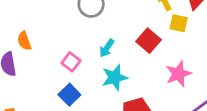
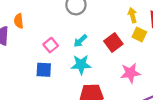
blue square: (69, 95) -> (44, 70), turned 35

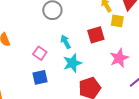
cyan arrow: (80, 41) -> (66, 42), turned 120
red square: (113, 42) -> (96, 35), turned 36

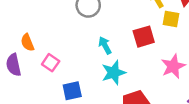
pink square: (40, 53) -> (51, 63), moved

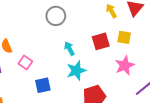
yellow square: (171, 19) -> (124, 37), moved

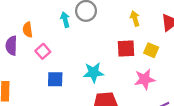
yellow arrow: (111, 11) -> (135, 19), moved
cyan arrow: (69, 49) -> (65, 20), moved

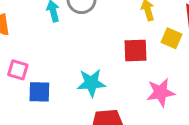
yellow square: (151, 50) -> (171, 38), moved
pink square: (43, 51) -> (18, 70), moved, turned -32

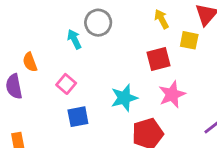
pink square: (18, 70) -> (66, 84), moved, turned 36
pink star: (161, 92) -> (172, 94), moved

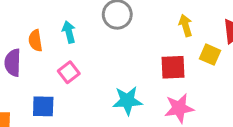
cyan arrow: (74, 39) -> (69, 32), moved
blue square: (78, 117) -> (43, 106), moved

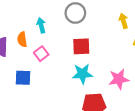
orange semicircle: (35, 41) -> (22, 39), moved
red square: (173, 67) -> (81, 46), moved

